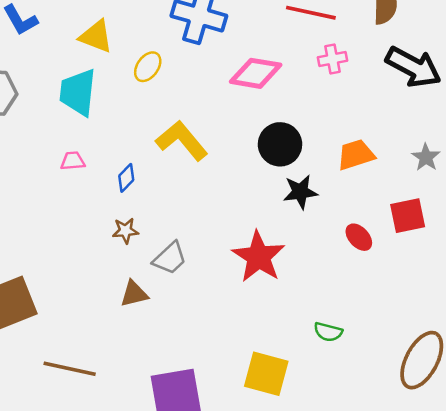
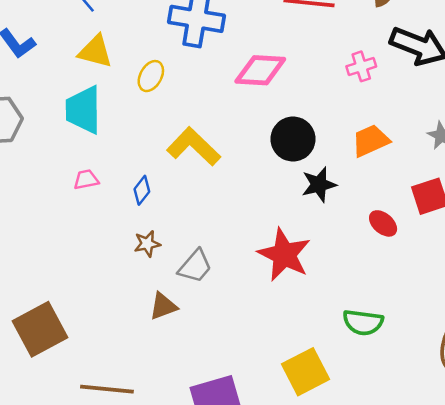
pink cross: (332, 59) -> (361, 66), moved
green semicircle: (328, 332) -> (363, 322), size x1.4
yellow square: (266, 374) -> (305, 372), turned -36

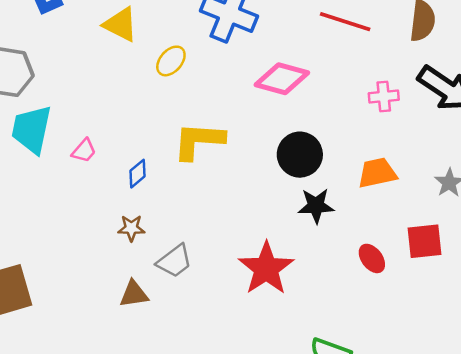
cyan trapezoid: (83, 110) -> (32, 129), moved
yellow L-shape: (194, 146) -> (199, 141), turned -52
pink trapezoid: (86, 180) -> (84, 151), turned 130

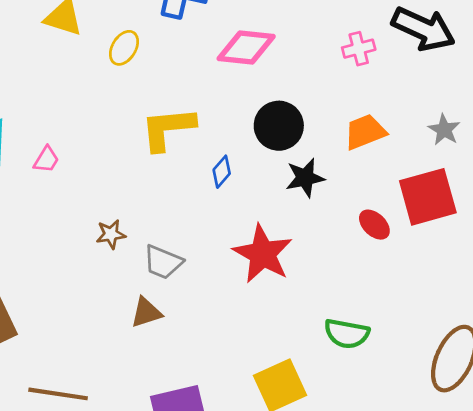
blue diamond: (138, 174) -> (222, 172), moved
red square: (424, 241) -> (428, 197), size x1.4
gray trapezoid: (174, 261) -> (163, 262), turned 69
brown triangle: (134, 294) -> (146, 312), moved

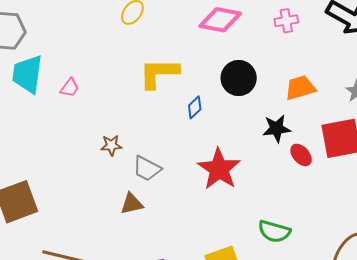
pink cross: (359, 49) -> (286, 21), moved
black star: (305, 178) -> (277, 128), moved

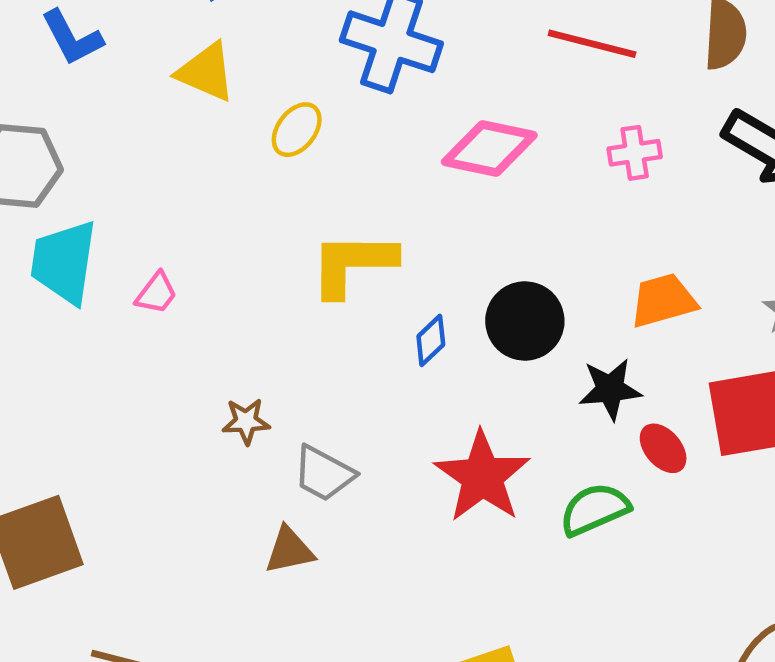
black circle: (239, 78) -> (525, 321), moved
green semicircle: (274, 231) -> (595, 509), moved, turned 140

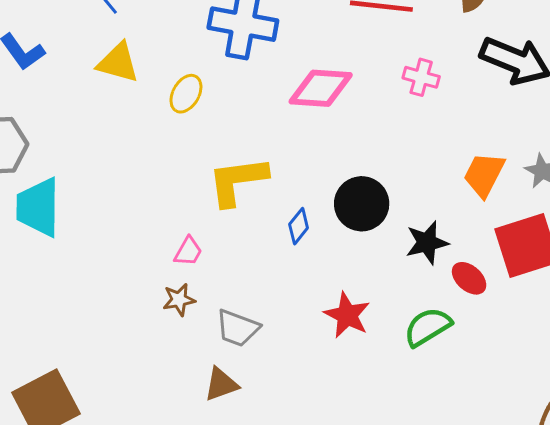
pink cross: (635, 153) -> (421, 77), turned 32
pink trapezoid: (156, 293) -> (188, 251), moved
orange trapezoid: (663, 301) -> (484, 175), moved, turned -39
red star: (482, 477) -> (347, 315), size x0.7

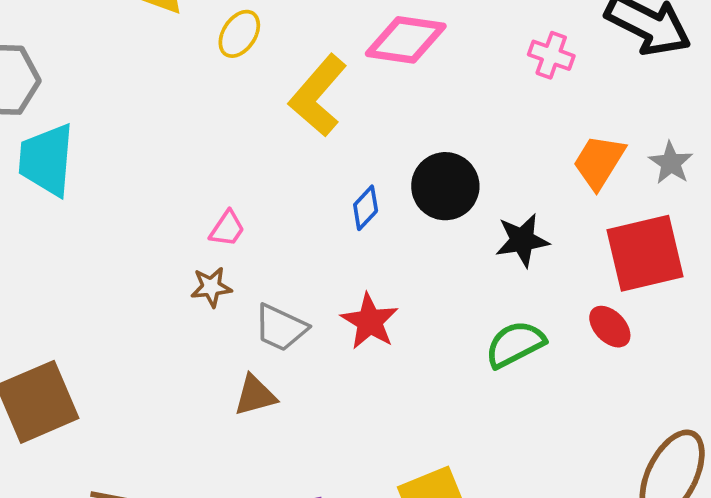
pink cross: (421, 77) -> (551, 55), moved
yellow L-shape: (237, 181) -> (318, 95), moved, turned -46
red ellipse: (469, 278) -> (610, 327), moved
red star: (347, 315) -> (370, 321), moved

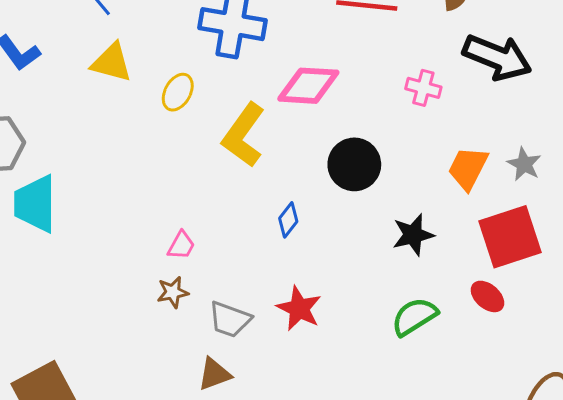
black circle: (445, 186) -> (354, 164), moved

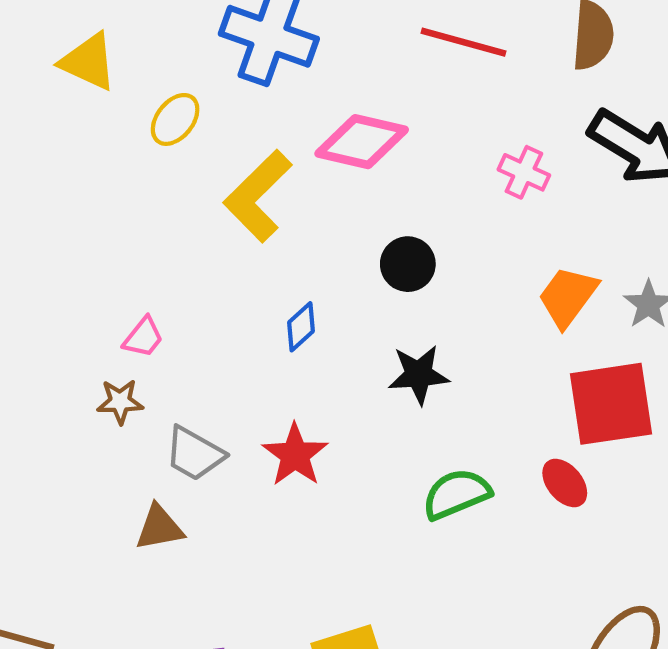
black circle: (354, 164) -> (408, 264), size x0.7
black star: (413, 235) -> (419, 375), moved

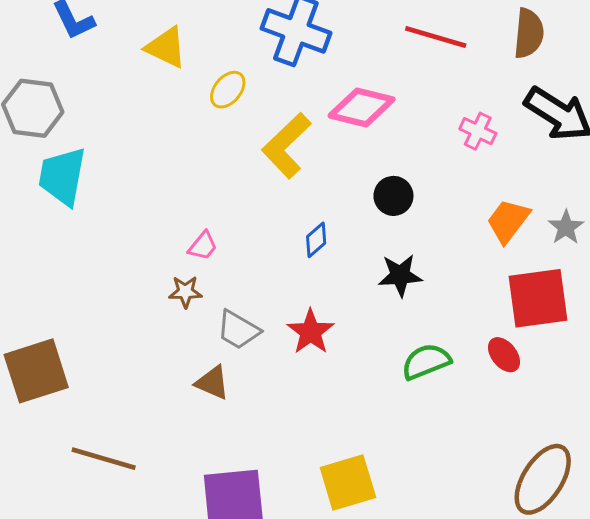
brown triangle: (159, 528) -> (212, 383), turned 33

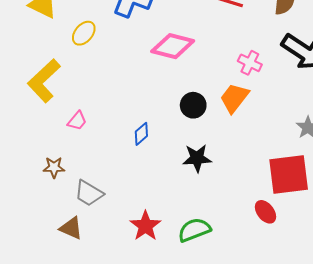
yellow L-shape: (286, 145) -> (44, 81), moved
orange trapezoid: (508, 221) -> (234, 98), moved
pink trapezoid: (203, 246) -> (77, 121), moved
red star: (311, 332) -> (145, 226), moved
green semicircle: (426, 362) -> (194, 230), moved

